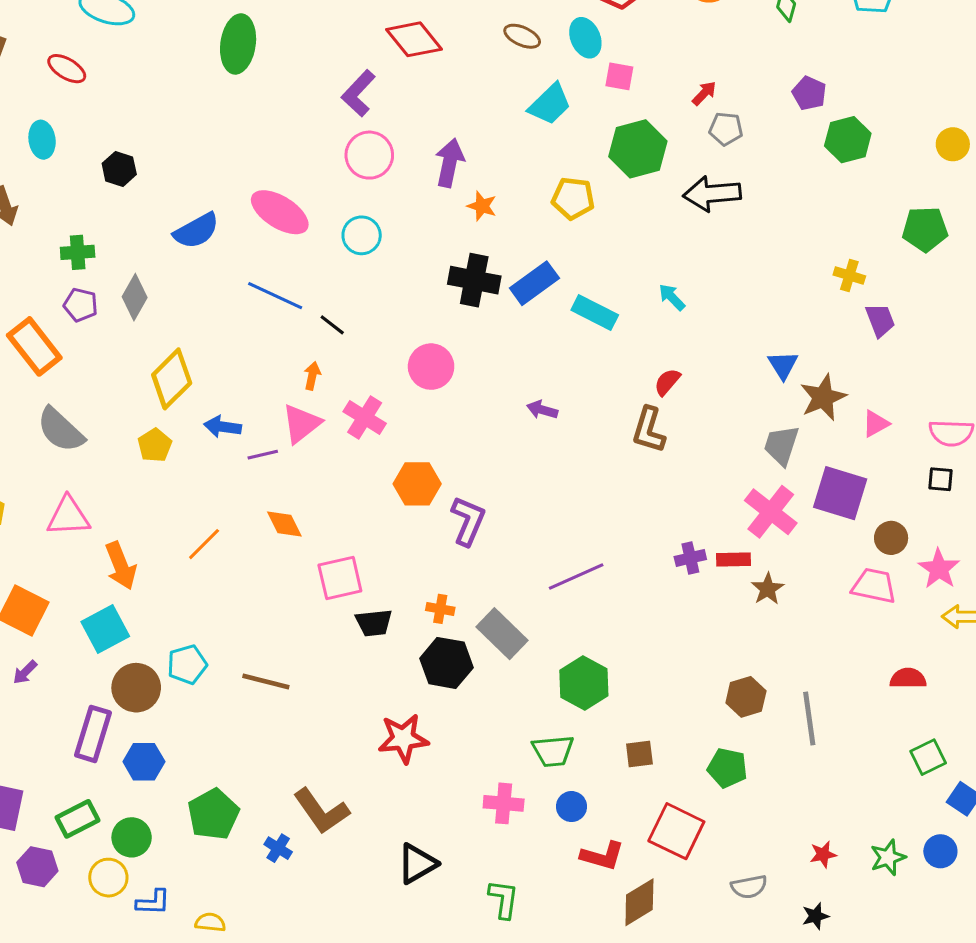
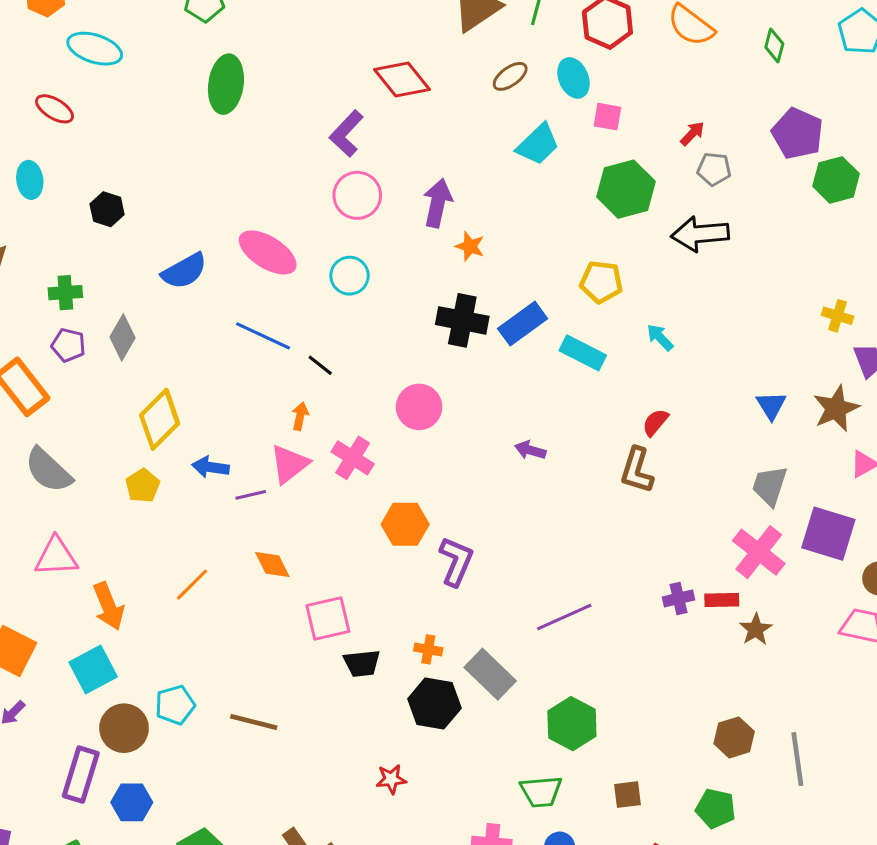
brown ellipse: (522, 36) -> (510, 76), turned -60
purple pentagon: (809, 93) -> (797, 134), size x1.5
yellow pentagon: (573, 198) -> (601, 282), moved
brown star: (823, 397) -> (836, 408), moved
red star: (403, 739) -> (391, 779), size x0.6

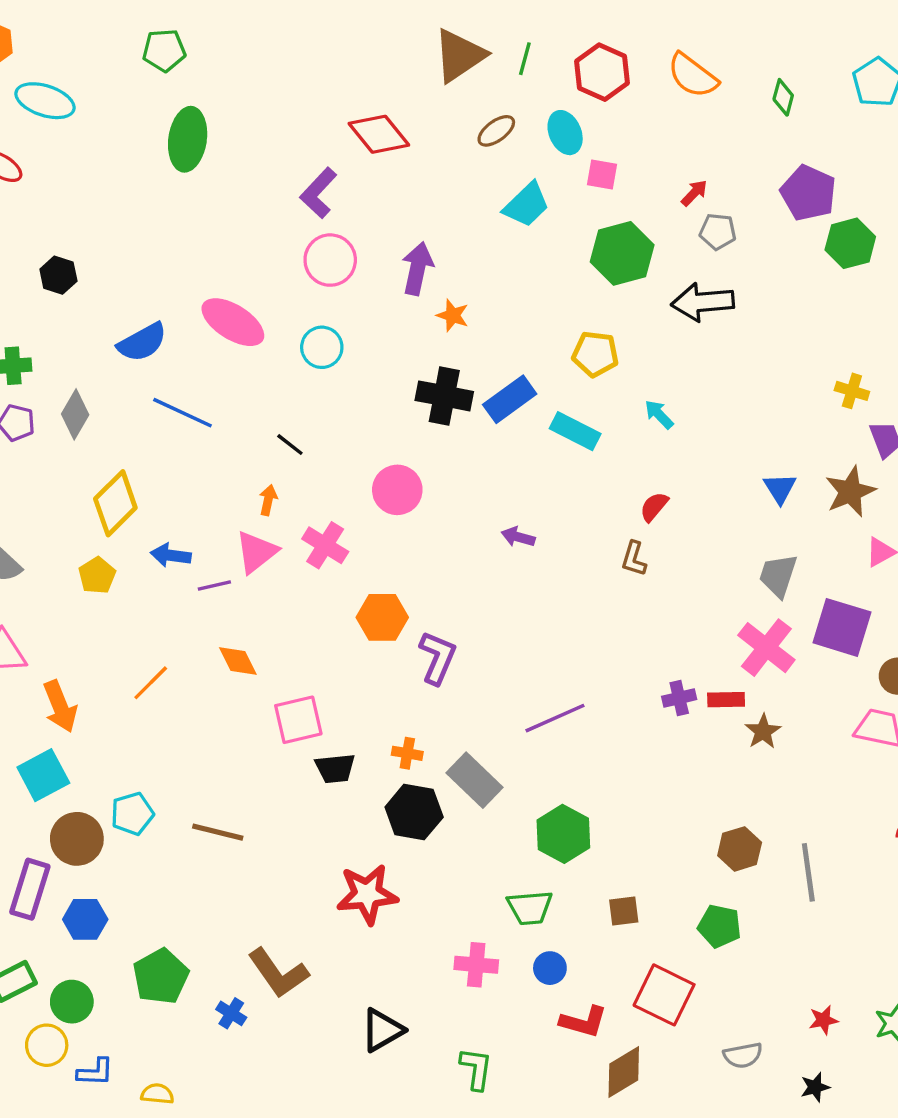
blue line: (263, 336) -> (183, 413), moved
brown L-shape: (637, 470) -> (634, 559), size x0.7
red star: (391, 779) -> (367, 894), size x1.8

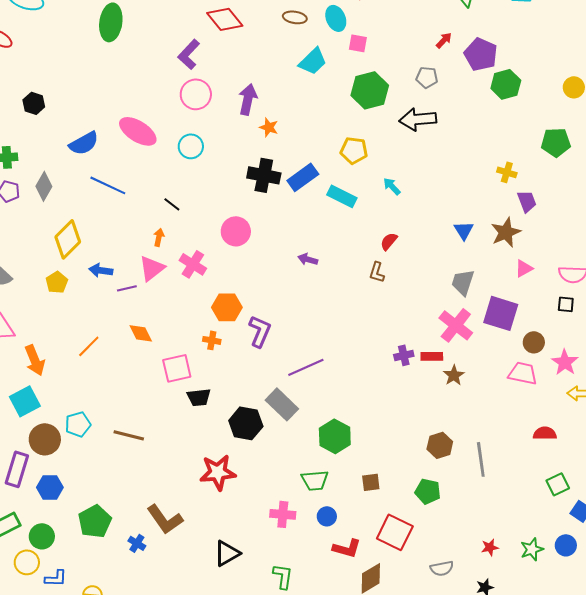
brown ellipse: (496, 131) -> (295, 17), turned 45
red arrow: (694, 193) -> (444, 40), moved
purple line: (555, 718) -> (306, 367), moved
orange cross: (407, 753) -> (212, 340), moved

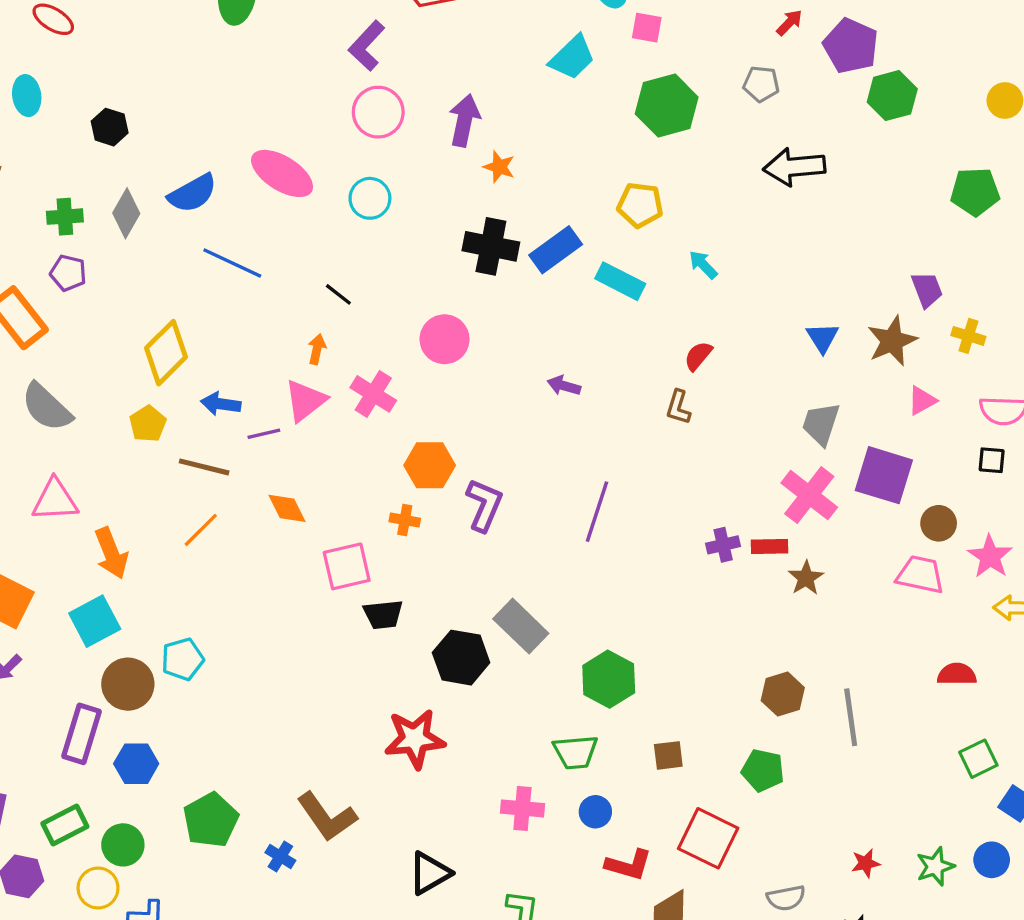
black arrow: (418, 119) -> (794, 167), moved
yellow cross: (507, 172) -> (968, 336), moved
gray diamond: (44, 186) -> (126, 213), moved
purple line: (306, 367) -> (597, 512), moved, turned -48
brown line: (129, 435) -> (204, 467), moved

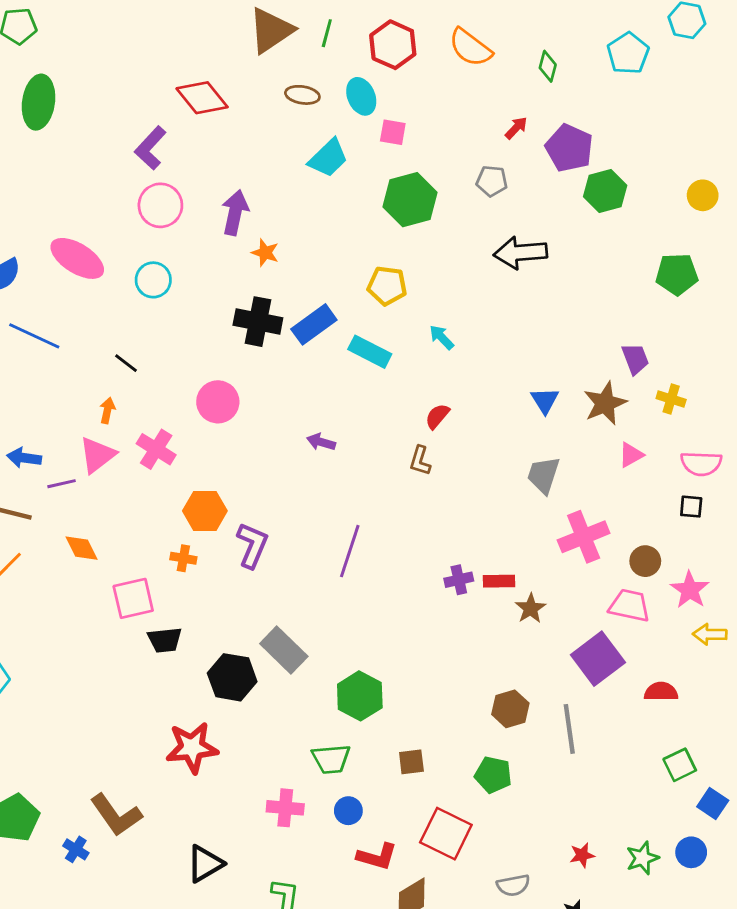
purple square: (884, 475) -> (598, 659), moved, turned 36
pink cross: (809, 495) -> (584, 537), moved, turned 30

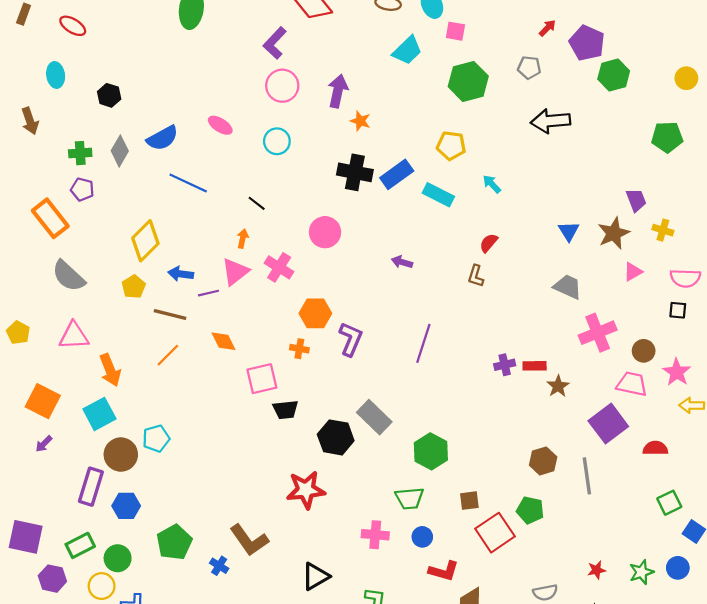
pink ellipse: (77, 258) -> (220, 125), size x0.6
gray trapezoid: (543, 475) -> (568, 287), turned 96
red square: (446, 834) -> (495, 533), moved, turned 30

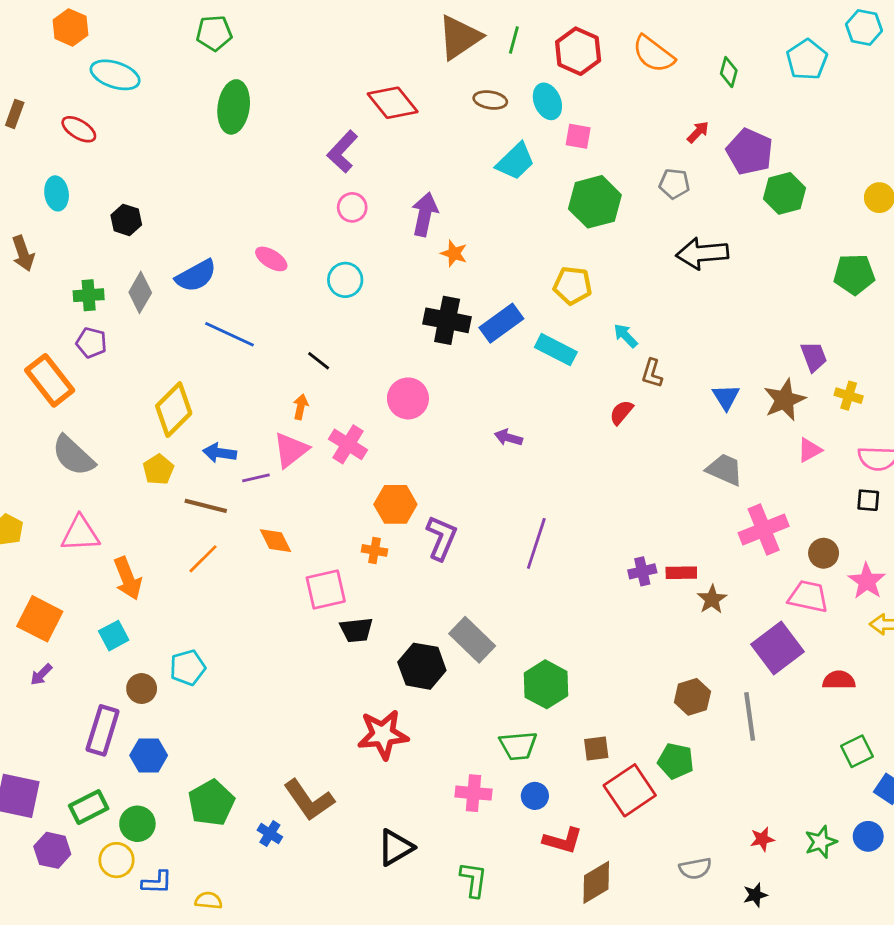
pink circle: (282, 86) -> (352, 207), size x0.7
brown L-shape: (476, 276) -> (652, 373), moved
cyan square: (99, 414) -> (114, 636), size x0.7
brown circle: (121, 455) -> (142, 689), size x0.7

